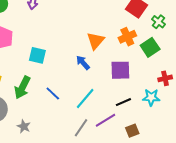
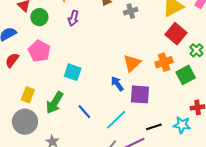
purple square: (120, 70) -> (140, 94), moved

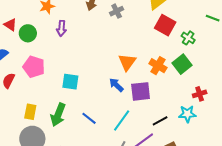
orange cross: (164, 62) -> (158, 66), moved, turned -30

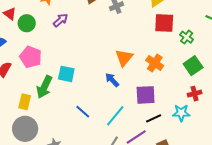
red square: (165, 25) -> (164, 23), turned -30
purple arrow: (61, 28) -> (61, 20), turned -140
green square: (182, 64) -> (193, 66), moved
purple square: (141, 91) -> (146, 95), moved
green arrow: (58, 115) -> (44, 87), moved

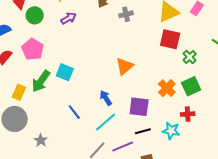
orange cross: (155, 63) -> (167, 88), moved
blue arrow: (112, 80) -> (106, 98), moved

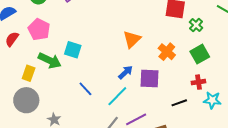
green arrow: (41, 81) -> (50, 60), turned -95
orange cross: (167, 88) -> (167, 52), moved
blue arrow: (106, 98) -> (126, 72), moved, turned 84
black line: (143, 131) -> (179, 103), moved
cyan star: (171, 131) -> (212, 100), moved

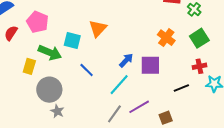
orange triangle: (132, 39) -> (98, 28), moved
blue line: (85, 89) -> (87, 70), moved
gray circle: (26, 100) -> (49, 90), moved

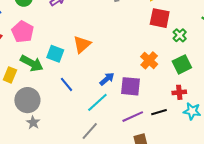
purple line: (139, 107) -> (133, 117), moved

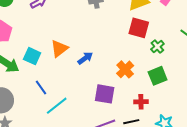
blue arrow: (107, 79) -> (85, 58), moved
red cross: (179, 92) -> (141, 102), moved
cyan line: (97, 102) -> (57, 106), moved

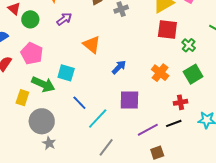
orange triangle: (59, 49) -> (92, 45), moved, turned -36
purple square: (105, 94) -> (129, 100), moved

